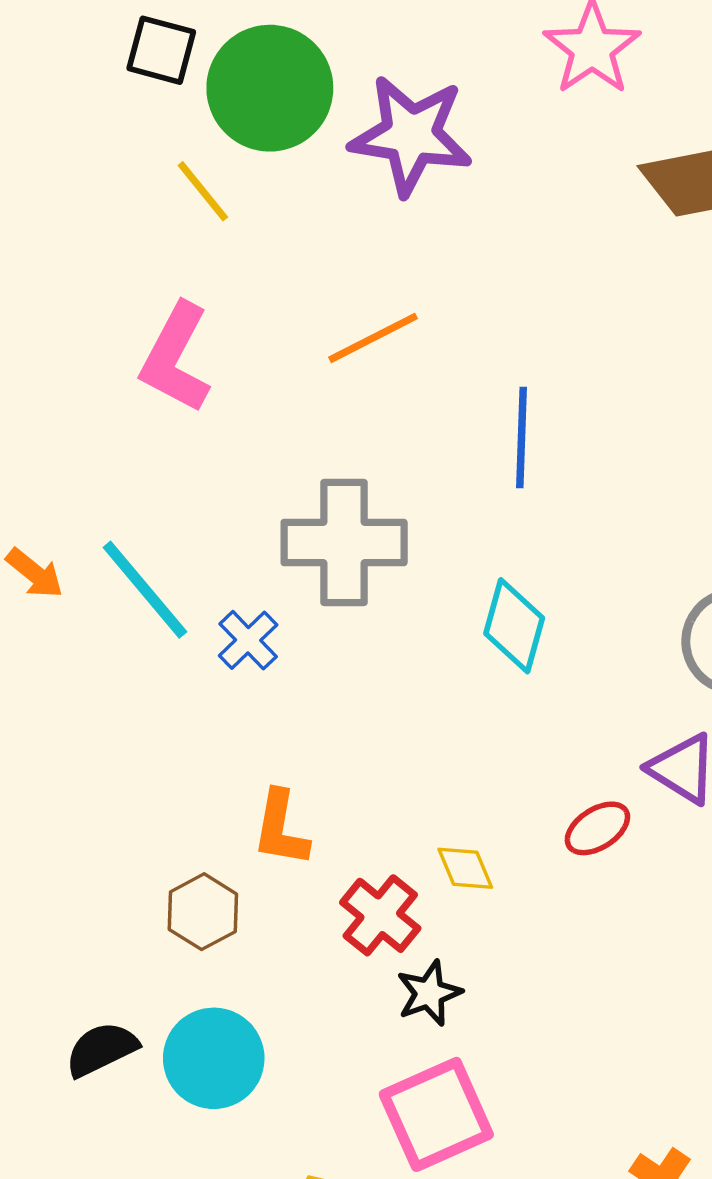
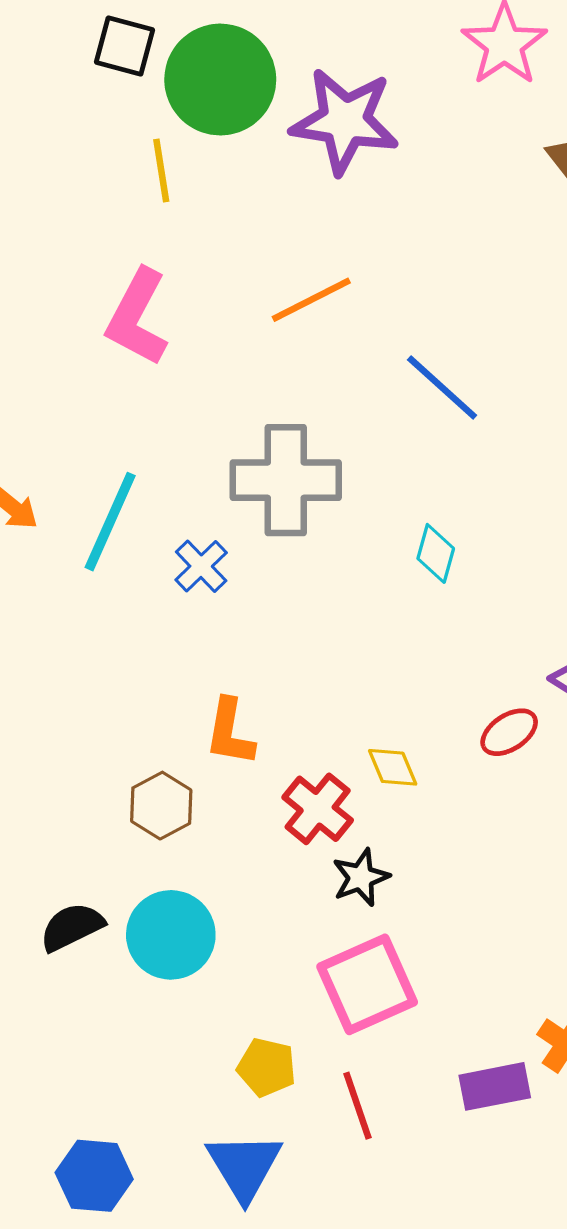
yellow line: (203, 191) -> (161, 170), turned 30
blue line: (521, 437) -> (442, 388), turned -50
cyan line: (145, 590) -> (110, 522), turned 64
cyan diamond: (514, 626) -> (436, 553), size x0.7

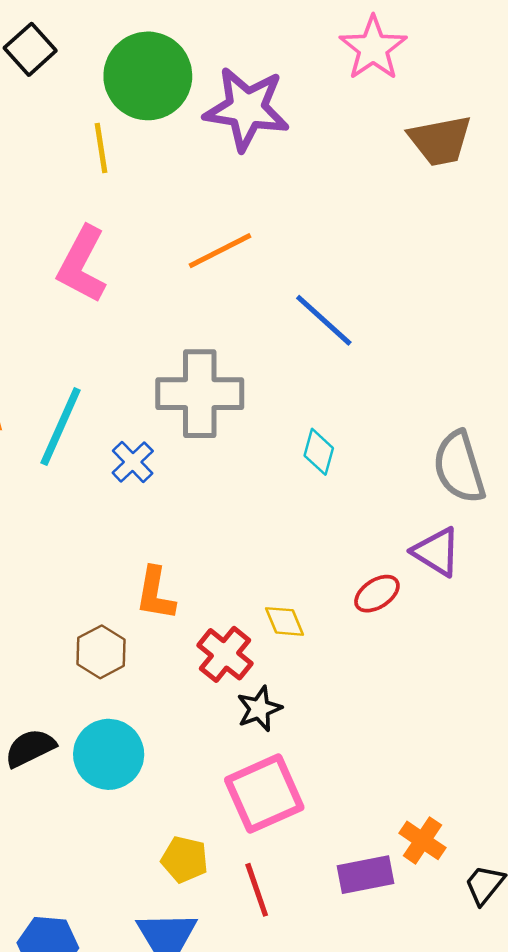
black square: (125, 46) -> (30, 49), moved, turned 33

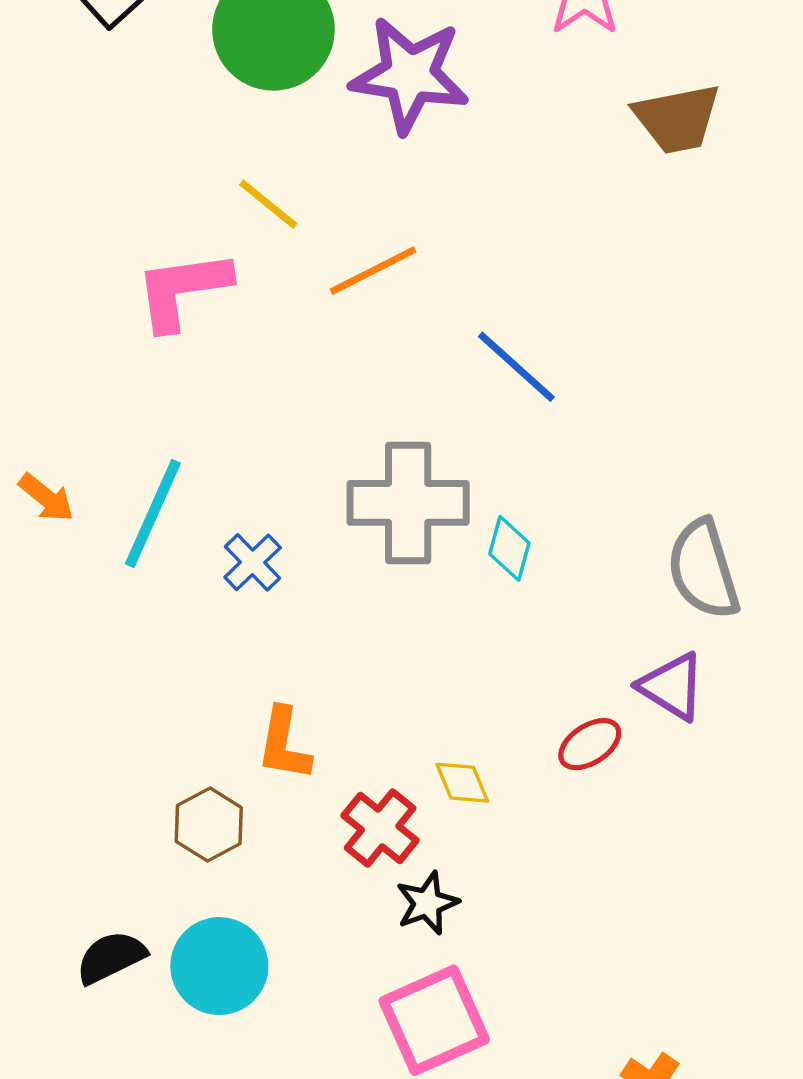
yellow line: (101, 148) -> (268, 204), moved, turned -42
pink L-shape: (82, 265) -> (183, 290), turned 54
gray cross: (200, 394) -> (408, 503), moved

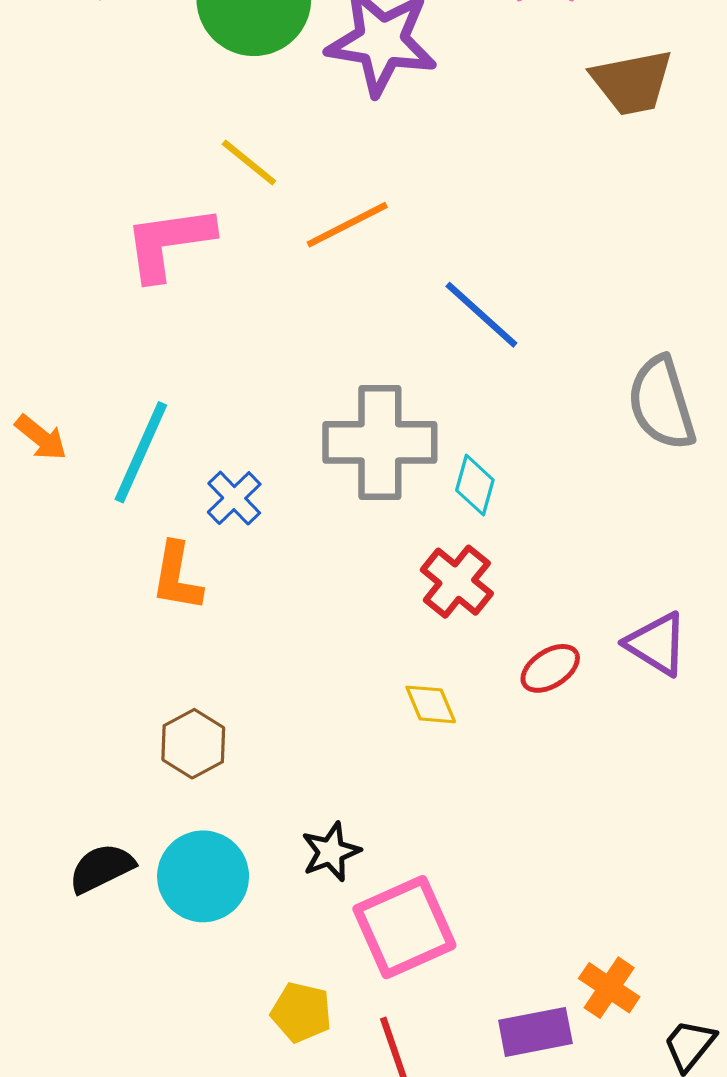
gray semicircle: (703, 569) -> (662, 403), moved
purple triangle: (672, 686) -> (657, 644), moved
orange L-shape: (284, 744) -> (177, 577), moved
red cross: (380, 828) -> (457, 582), moved
black star: (427, 903) -> (331, 852), moved

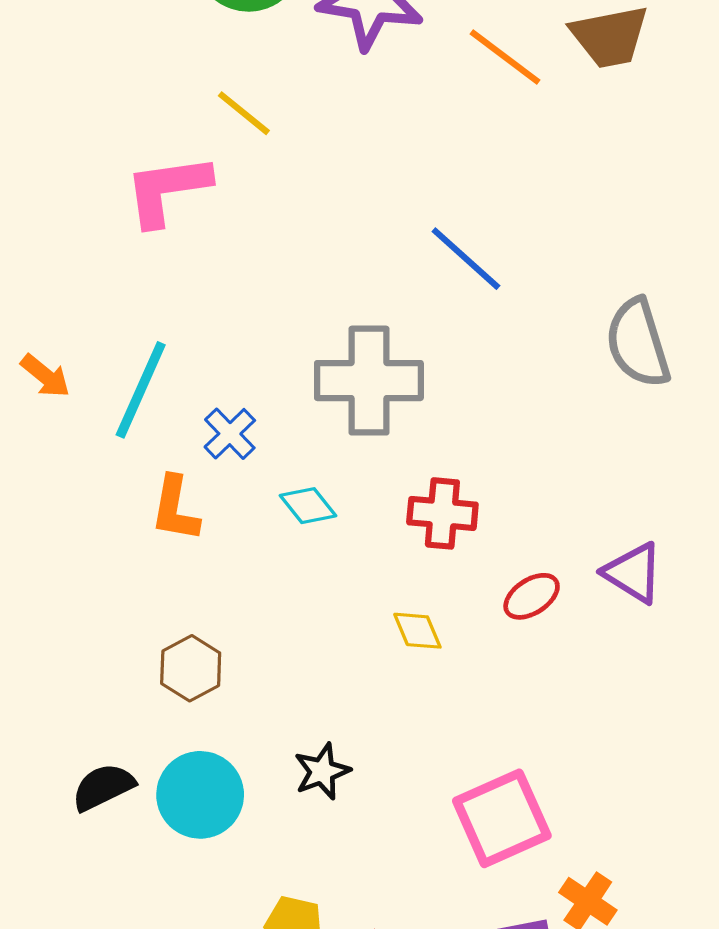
orange line: (347, 225) -> (505, 57), moved, turned 64
cyan diamond: (475, 485) -> (308, 506), moved, turned -54
red cross: (457, 582) -> (442, 513), turned -34
pink square: (404, 927) -> (502, 818), moved

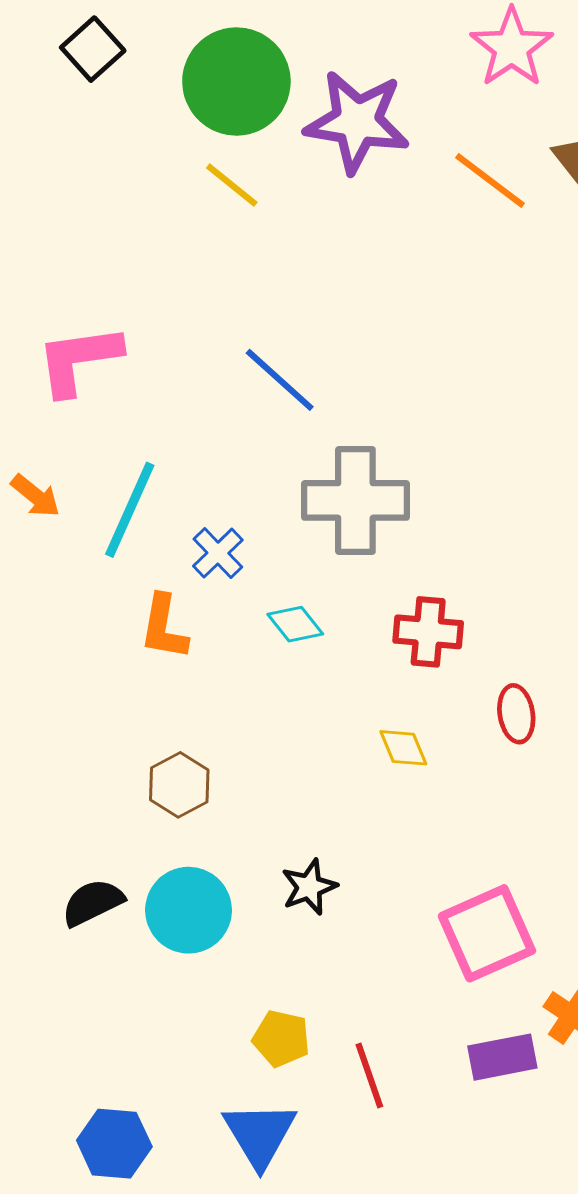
yellow line: (244, 113) -> (232, 185), moved
pink L-shape: (167, 190) -> (79, 360), moved
blue line: (466, 259) -> (280, 380), moved
red ellipse: (532, 596) -> (516, 714), turned -66

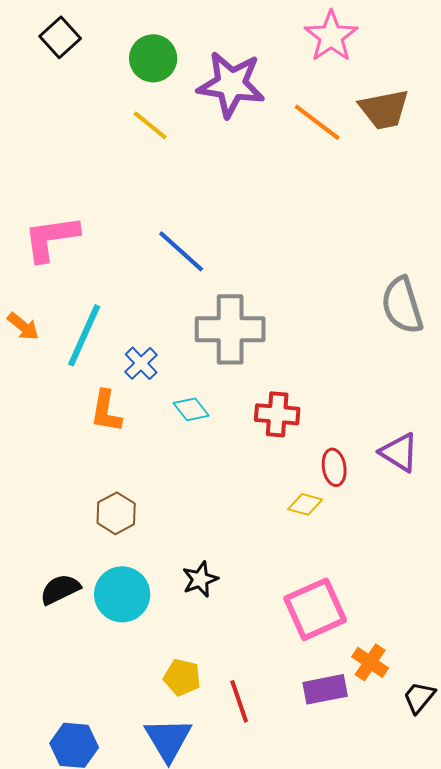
green circle: (236, 82) -> (153, 58), size x0.7
yellow diamond: (403, 748) -> (305, 504), moved, turned -52

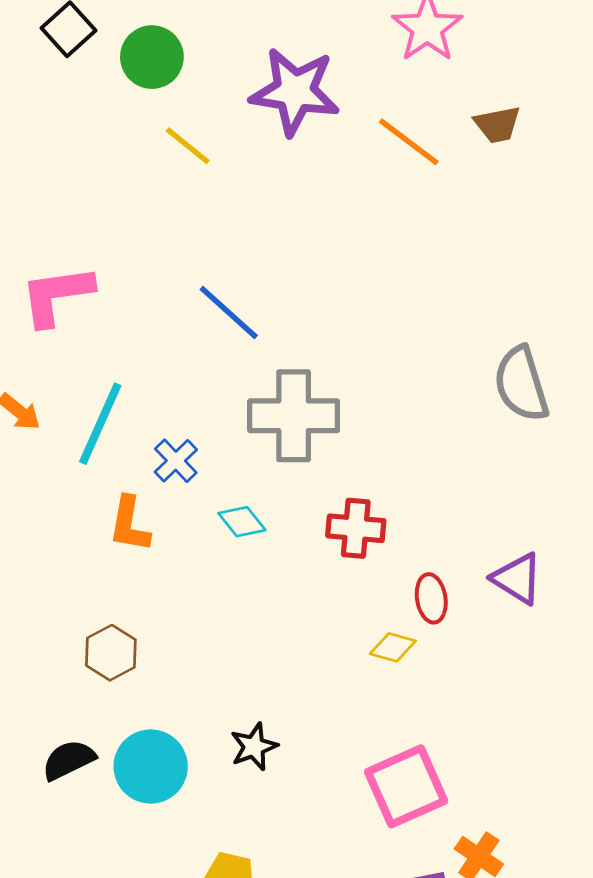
green circle: (153, 58) -> (152, 57), moved
brown trapezoid: (384, 109) -> (497, 125), size x0.7
brown hexagon: (116, 513) -> (111, 653), moved

